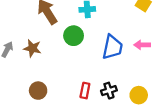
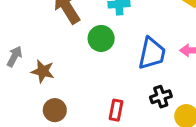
brown star: (32, 48) -> (43, 71), moved
black cross: (109, 91) -> (161, 97), moved

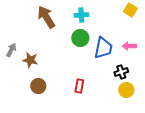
green circle: (101, 38) -> (80, 38), moved
black cross: (161, 97) -> (121, 72), moved

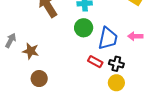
black cross: (121, 72) -> (116, 64), moved, turned 32
red rectangle: (79, 86) -> (95, 62), moved, turned -72
yellow circle: (126, 90) -> (116, 83), moved

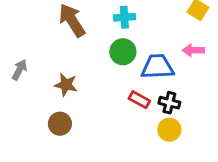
pink arrow: (135, 36) -> (193, 50), moved
blue trapezoid: (108, 38) -> (157, 67), turned -105
brown star: (31, 51) -> (66, 85), moved

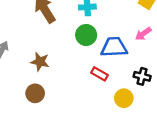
pink arrow: (193, 50) -> (143, 34), turned -35
black cross: (169, 103) -> (142, 76), moved

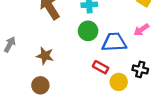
yellow circle: (124, 98) -> (119, 82), moved

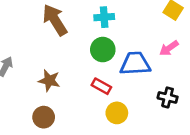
red rectangle: (101, 67) -> (101, 86), moved
yellow circle: (119, 82) -> (117, 113), moved

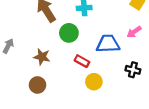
green circle: (103, 50) -> (69, 33), moved

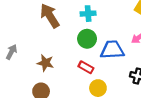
green circle: (69, 33) -> (87, 39), moved

